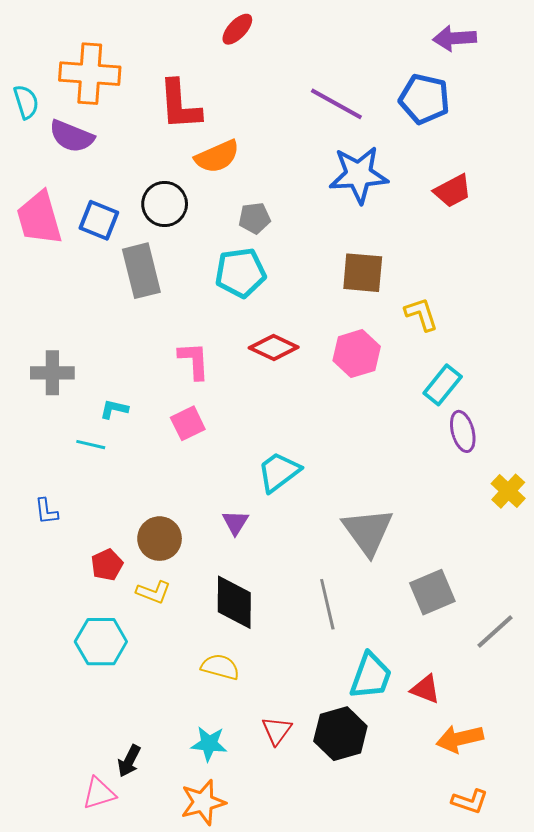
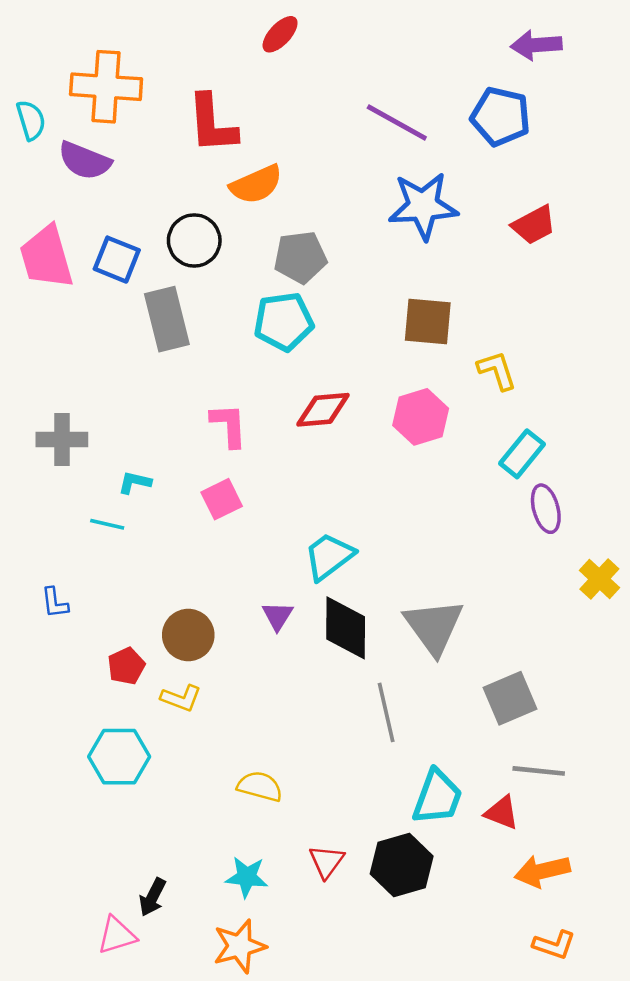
gray pentagon: (255, 218) -> (300, 257), size x1.4
red diamond: (274, 348) -> (323, 410), turned -30
black diamond: (234, 602) -> (346, 628), moved
gray line: (495, 632) -> (539, 771), moved, turned 48

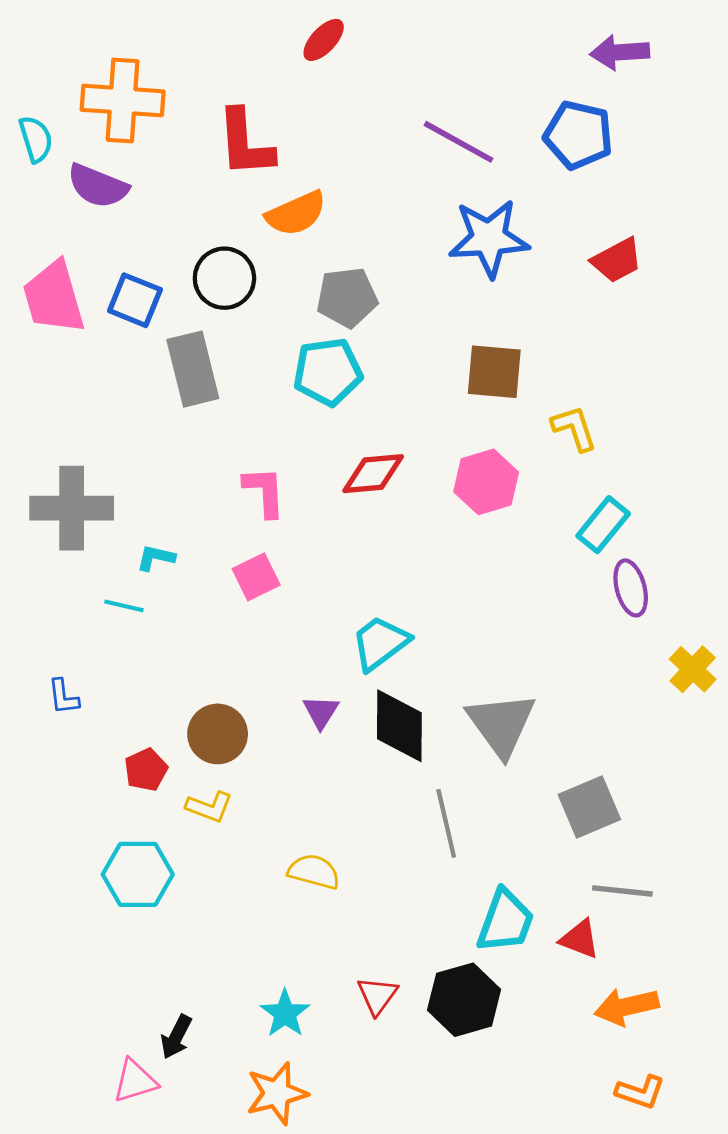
gray cross: (62, 440) -> (72, 508), size x1.4
yellow semicircle: (260, 786) -> (314, 872), moved
cyan star: (247, 877) -> (285, 1013), turned 30

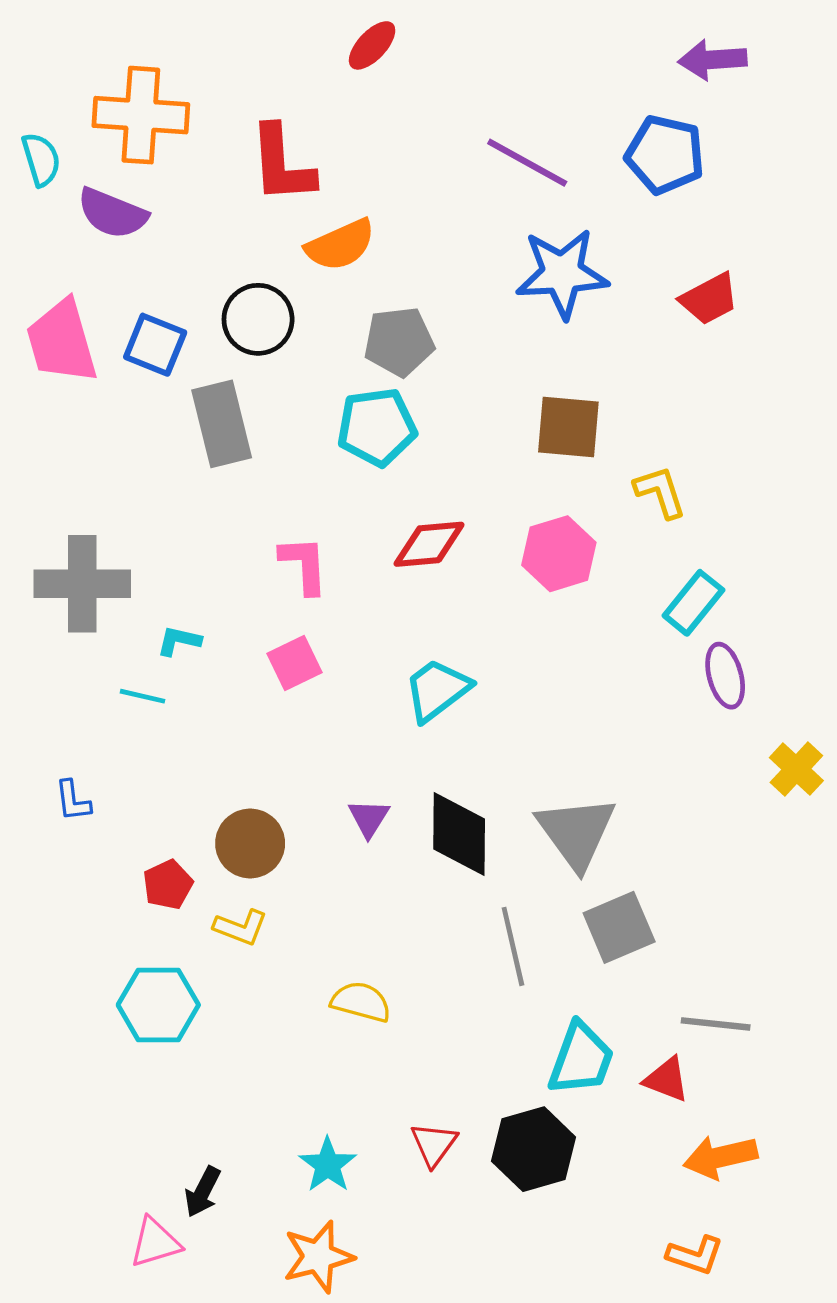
cyan trapezoid: (380, 643) -> (437, 690), moved
gray square: (589, 807) -> (619, 927), moved
orange L-shape: (640, 1092) -> (695, 1255), moved

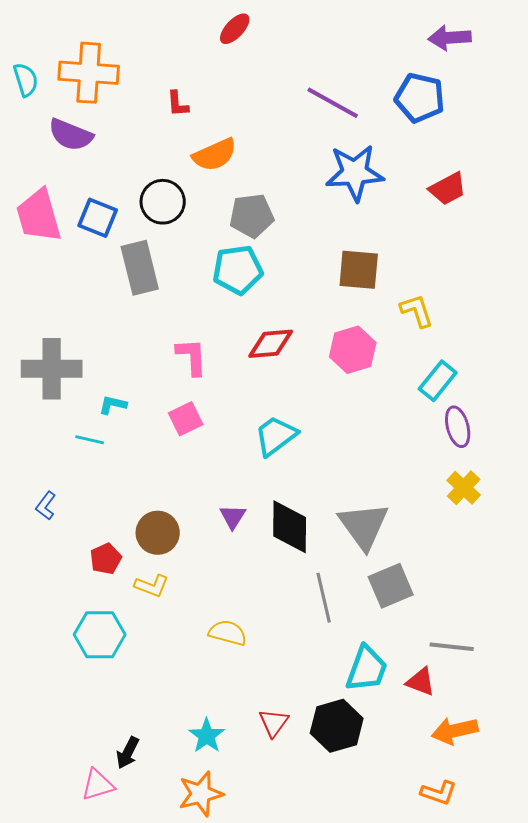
cyan semicircle: (41, 159) -> (26, 80), moved
red L-shape: (282, 164) -> (178, 104), size x0.5
yellow cross: (796, 769) -> (464, 488), moved
blue L-shape: (73, 801) -> (46, 506), turned 44

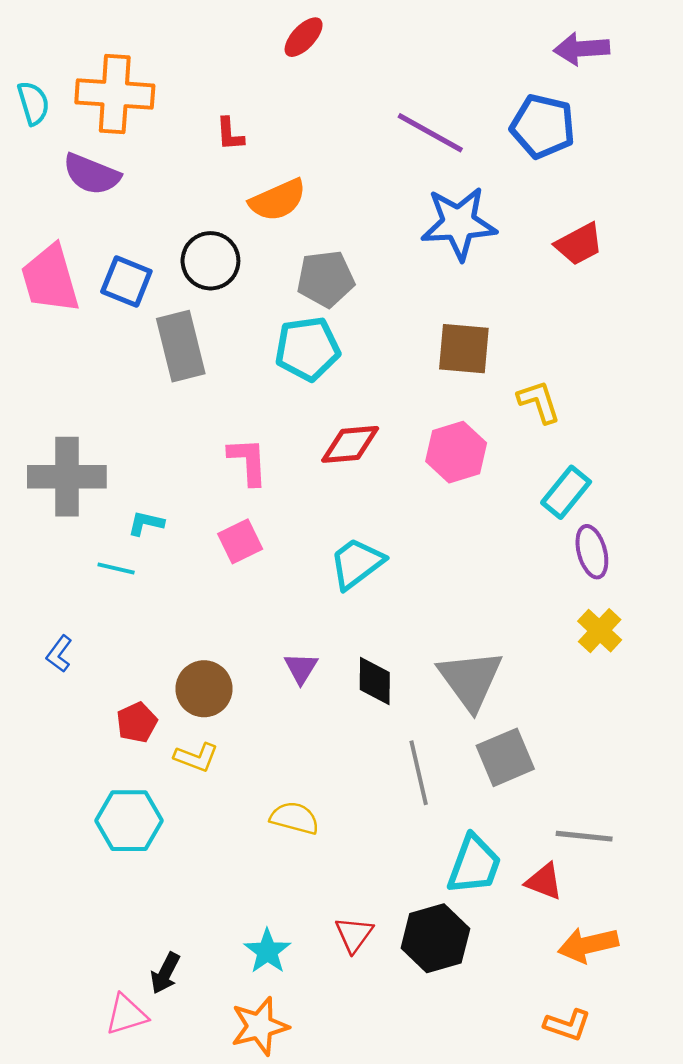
black diamond: (290, 527) -> (375, 681), size x0.7

